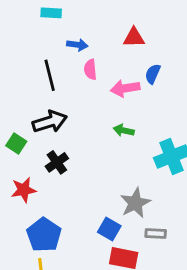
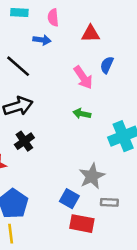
pink semicircle: (90, 69) -> (53, 17), moved
black line: (50, 75) -> (18, 66), turned -35
pink arrow: (125, 88) -> (83, 77), turned -115

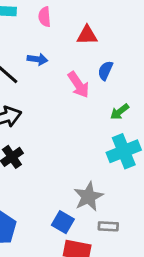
blue arrow: (42, 40) -> (37, 59), moved
green arrow: (82, 114) -> (120, 112), moved, turned -49

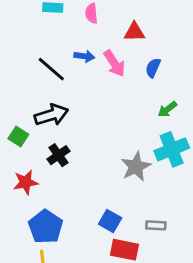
pink arrow: (78, 85) -> (114, 63), moved
gray star: (88, 197) -> (136, 167), moved

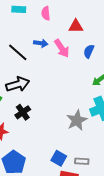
gray rectangle: (156, 225) -> (82, 161), moved

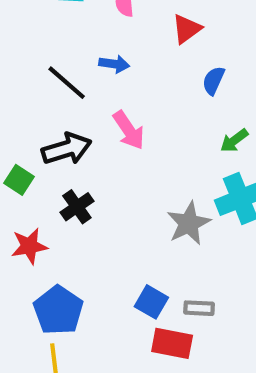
red triangle: (76, 26) -> (187, 29), turned -35
pink arrow: (62, 48) -> (129, 130), moved

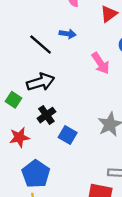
pink arrow: (129, 130) -> (101, 63), moved
blue square: (151, 302) -> (68, 135), moved

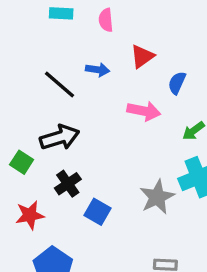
red triangle: (109, 14) -> (142, 56), moved
pink arrow: (101, 63) -> (144, 111), turned -45

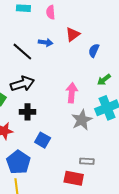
pink arrow: (144, 111) -> (72, 93), moved, turned -96
black cross: (68, 184) -> (27, 112), turned 35
blue square: (98, 212) -> (43, 140), moved

